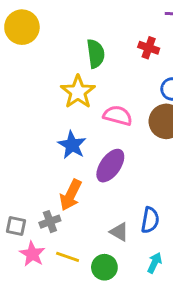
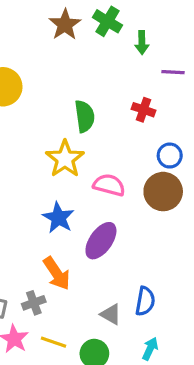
orange arrow: (71, 195) -> (57, 273), turned -60

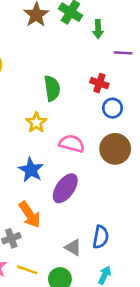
blue circle: (170, 156) -> (113, 108), moved
yellow star: (65, 159) -> (36, 123), size x0.7

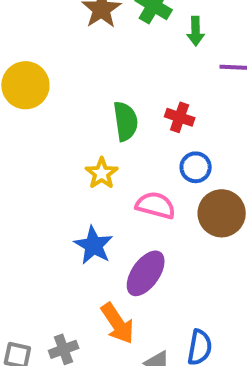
red cross: (99, 83) -> (180, 117), moved
blue circle: (113, 108) -> (196, 167), moved
orange arrow: (30, 215) -> (118, 323), moved

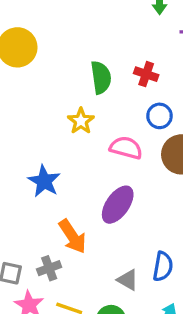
blue star: (94, 245) -> (44, 181), moved
orange arrow: (118, 323) -> (73, 236), moved

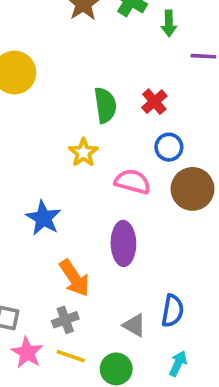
red cross: (146, 74) -> (154, 102), turned 30
purple ellipse: (118, 205) -> (123, 243), turned -36
gray cross: (49, 268) -> (65, 320), moved

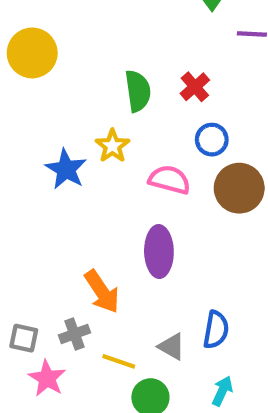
blue star: (43, 218) -> (66, 169), moved
gray cross: (65, 320) -> (74, 334), moved
yellow line: (71, 356) -> (119, 361), moved

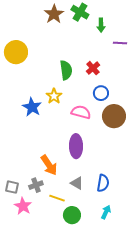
gray triangle: (172, 347) -> (77, 183), moved

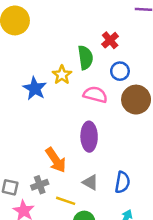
green semicircle: (66, 70) -> (85, 58), moved

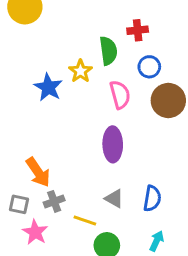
red cross: (110, 40) -> (138, 30), turned 35
pink semicircle: (95, 95) -> (120, 95), turned 60
orange arrow: (56, 160) -> (38, 172), moved

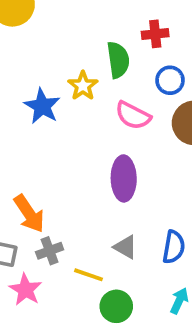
pink semicircle: (120, 95) -> (133, 115), turned 132

